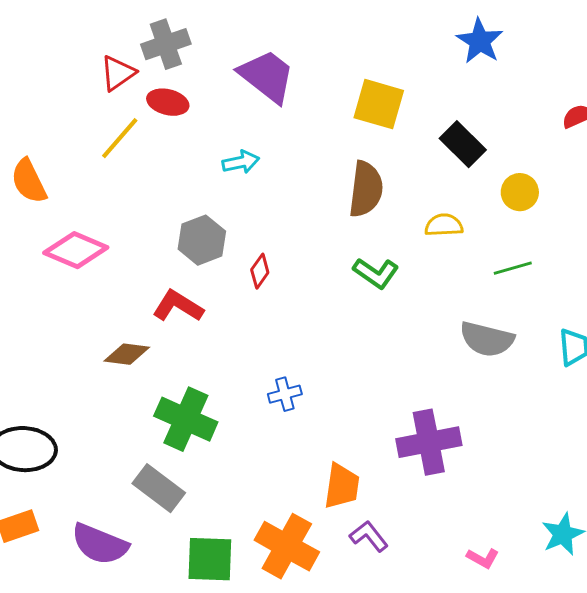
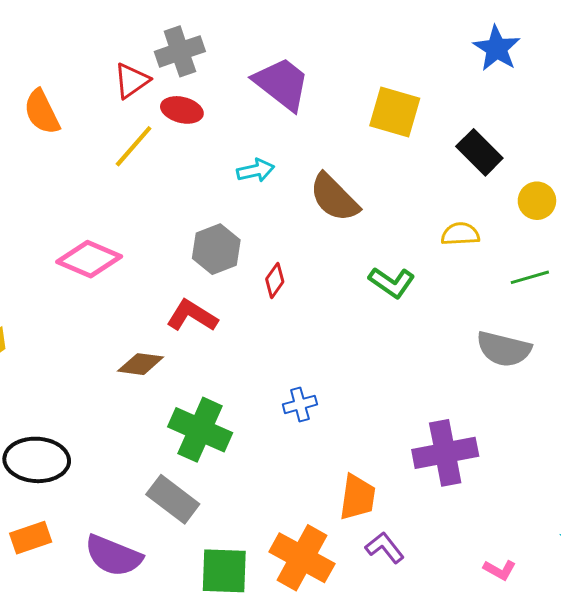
orange semicircle: (29, 181) -> (42, 112), moved
brown semicircle: (366, 189) -> (334, 198), moved, turned 128

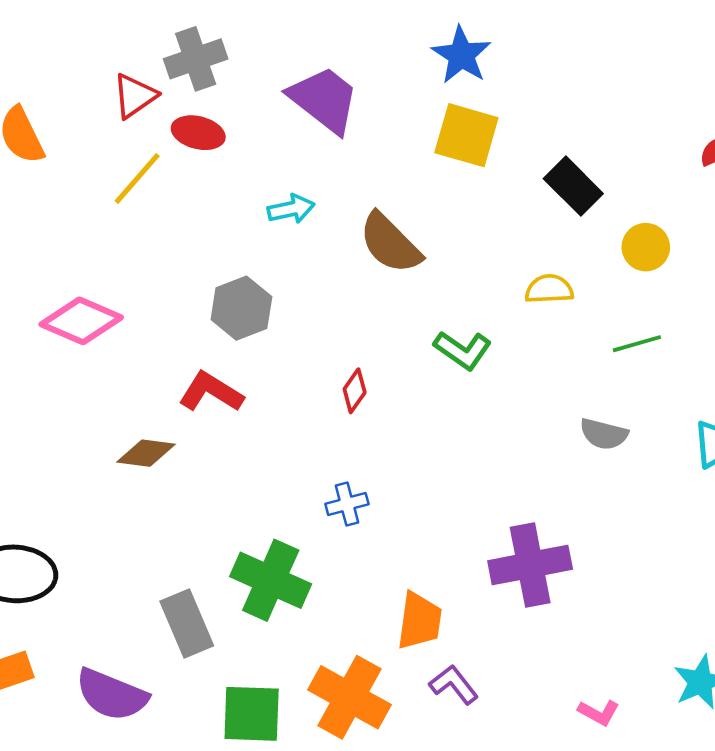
blue star: (497, 48) -> (461, 55), moved
red diamond: (275, 280) -> (355, 391), moved
gray semicircle: (504, 349) -> (604, 434), size x0.7
green cross: (200, 430) -> (271, 580), moved
gray rectangle: (173, 499) -> (187, 624), turned 30

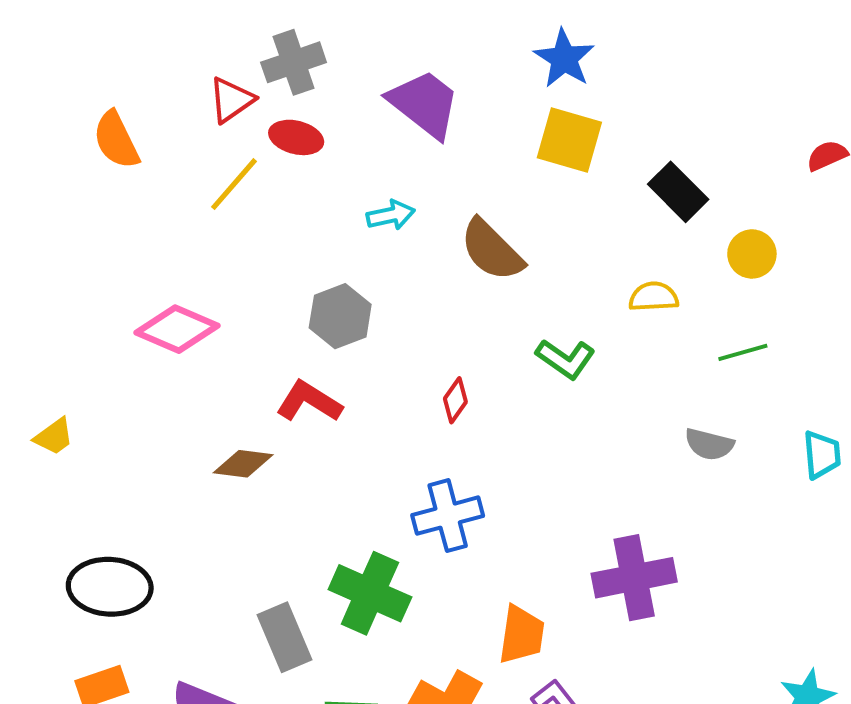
blue cross: (347, 504) -> (448, 516), size x1.6

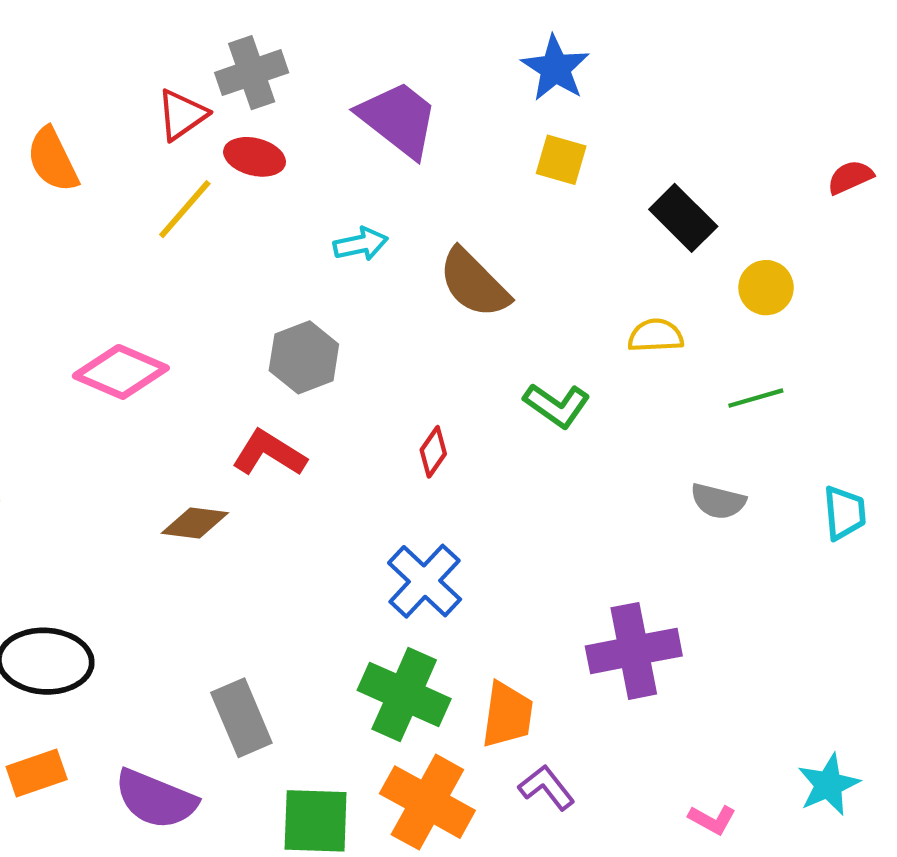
yellow square: (569, 140) -> (561, 160), size x0.7
blue cross: (448, 516) -> (425, 581), turned -32
green cross: (370, 593) -> (404, 694), moved

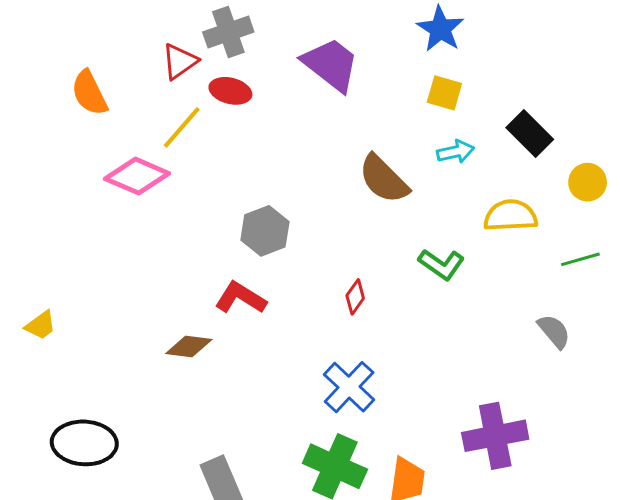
cyan arrow: (361, 244) -> (456, 152), moved
yellow semicircle: (656, 336) -> (510, 216), size x1.4
pink diamond: (121, 372) -> (137, 176), moved
gray semicircle: (718, 501) -> (554, 331), turned -144

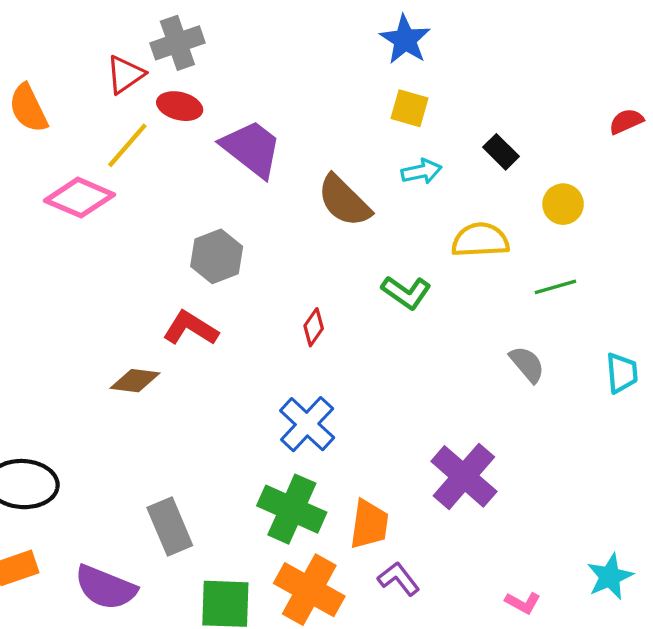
purple trapezoid: (331, 64) -> (252, 149), moved
black rectangle: (530, 133) -> (501, 152), size x0.7
purple cross: (495, 436) -> (464, 476), turned -38

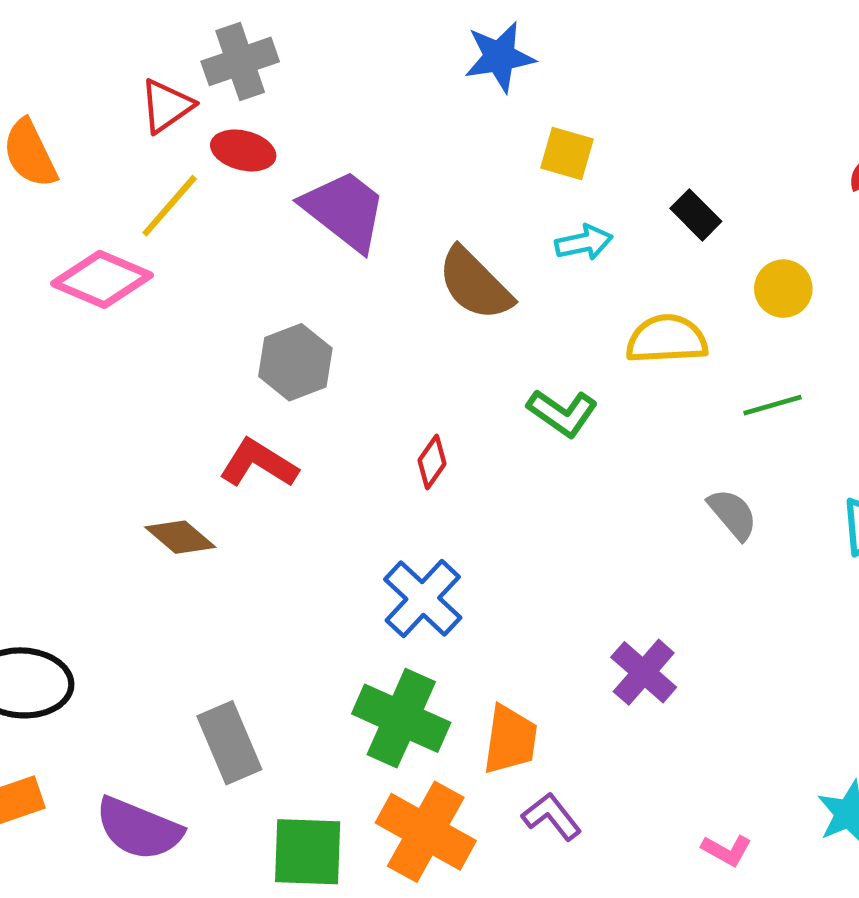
blue star: (405, 40) -> (499, 57), moved, turned 30
brown diamond: (135, 381) -> (180, 537), turned 33
purple cross: (464, 476) -> (644, 672), size x0.7

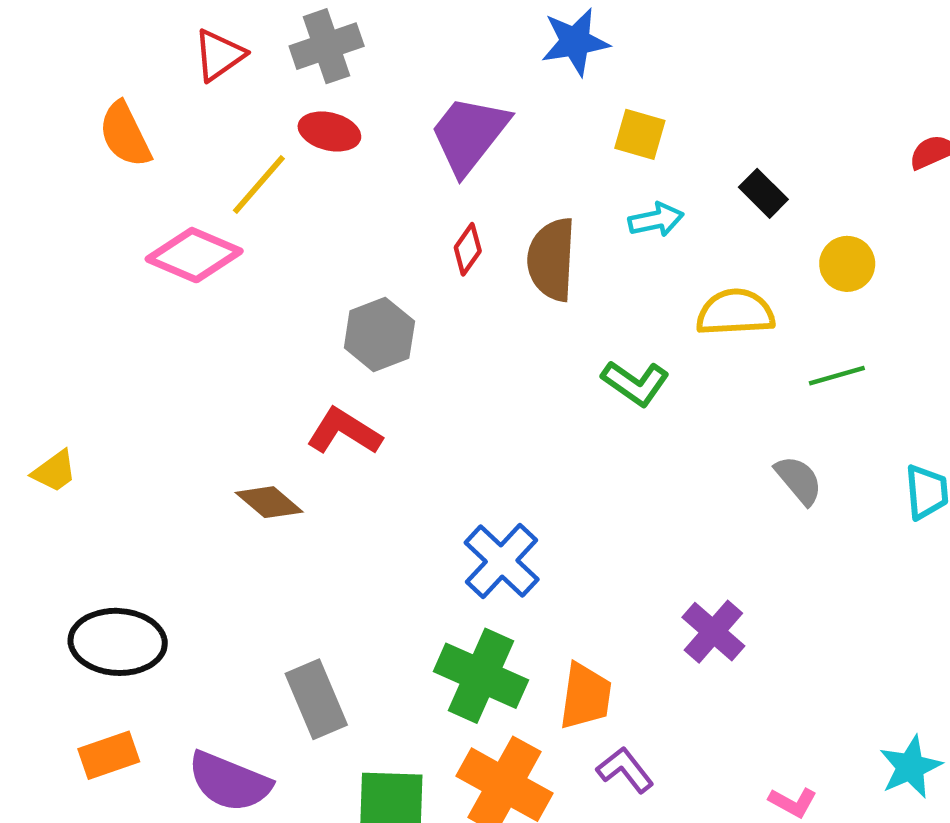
red triangle: (166, 106) -> (219, 55), moved
purple trapezoid: (344, 210) -> (469, 134), moved, turned -90
brown semicircle: (475, 284) -> (552, 259), turned 48
red diamond: (432, 462) -> (468, 249), moved

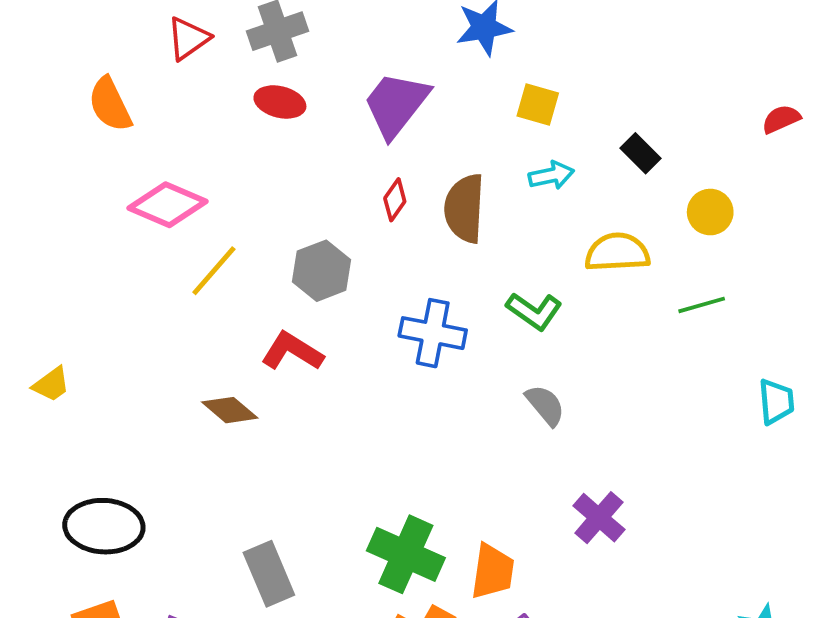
yellow line: (259, 184) -> (214, 271), moved
gray semicircle: (799, 480) -> (545, 405), moved
blue cross: (502, 561) -> (433, 333), moved, turned -32

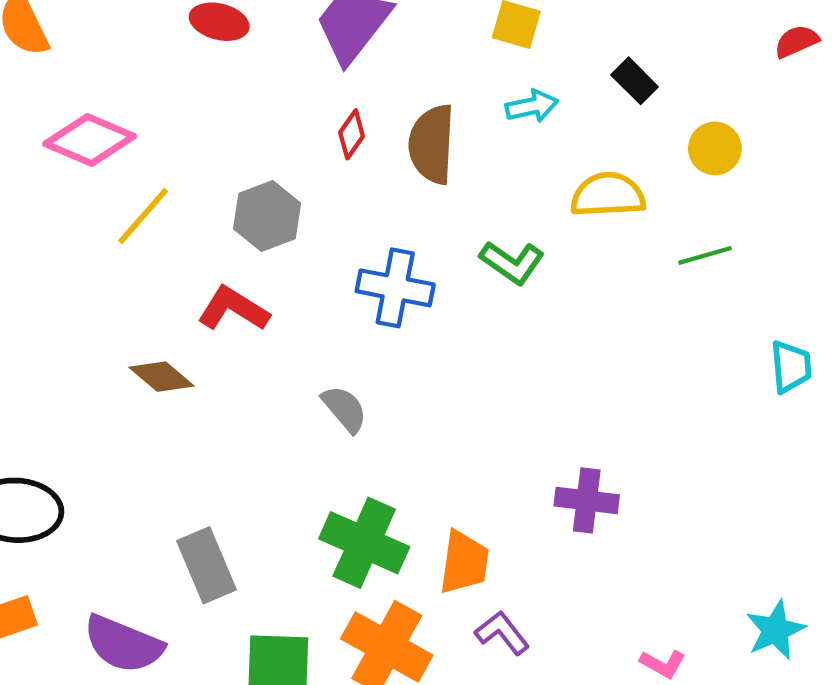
gray semicircle: (545, 405) -> (344, 409), moved
purple cross: (599, 518) -> (587, 500), turned -34

